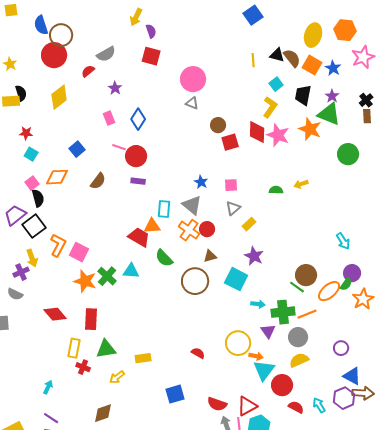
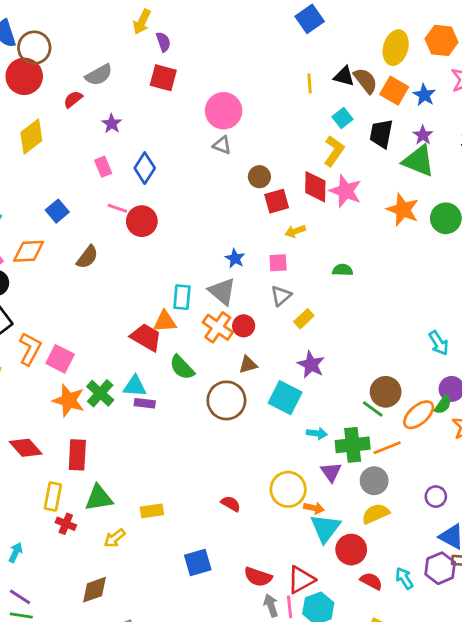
orange star: (310, 129) -> (403, 210), moved
purple rectangle: (138, 181) -> (145, 403), moved
yellow arrow: (301, 184) -> (295, 231), moved

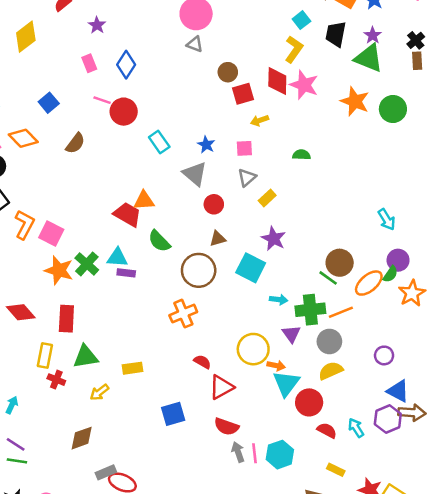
orange diamond: (29, 251) -> (23, 138), turned 48
cyan rectangle: (182, 297) -> (159, 142), moved, turned -40
orange cross: (218, 327) -> (183, 314), moved, turned 32
red triangle: (301, 580) -> (221, 387), moved

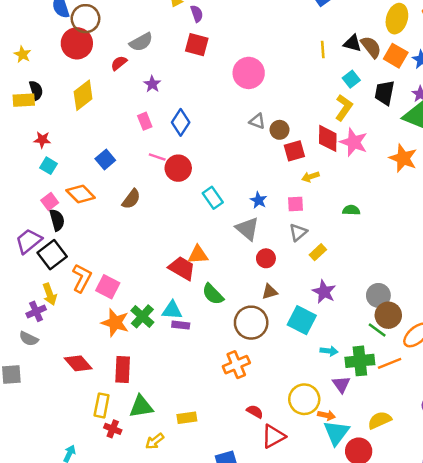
gray triangle: (195, 44) -> (257, 121), moved
gray circle: (329, 341) -> (378, 295), moved

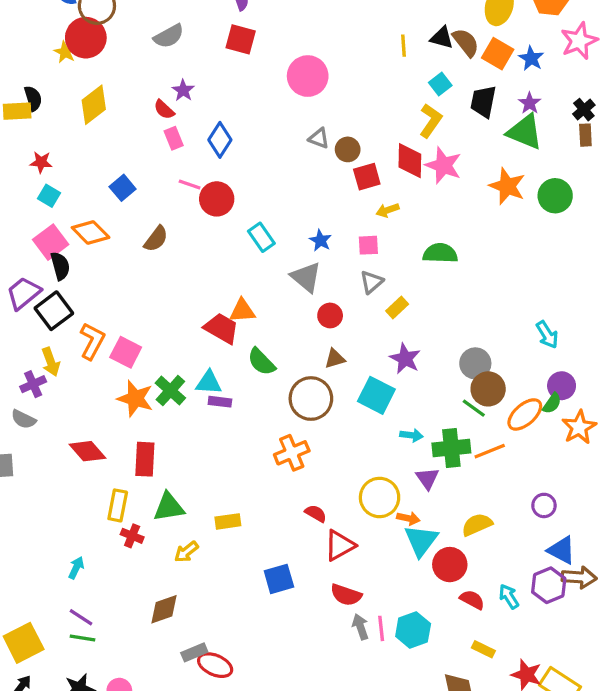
yellow star: (22, 54) -> (65, 52), moved
red semicircle: (119, 63) -> (164, 110), moved, turned -98
pink square: (50, 201) -> (51, 242), size x1.5
green semicircle: (351, 210) -> (440, 253), size x1.5

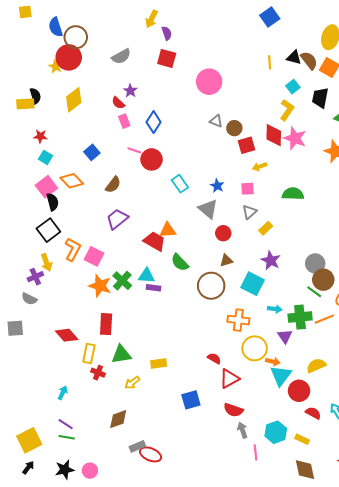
purple trapezoid: (24, 293) -> (117, 219), moved
red diamond: (87, 451) -> (67, 335), moved
orange cross: (292, 453) -> (238, 320), moved, turned 30
pink line: (381, 628) -> (256, 452), moved
yellow rectangle: (483, 649) -> (302, 439), moved

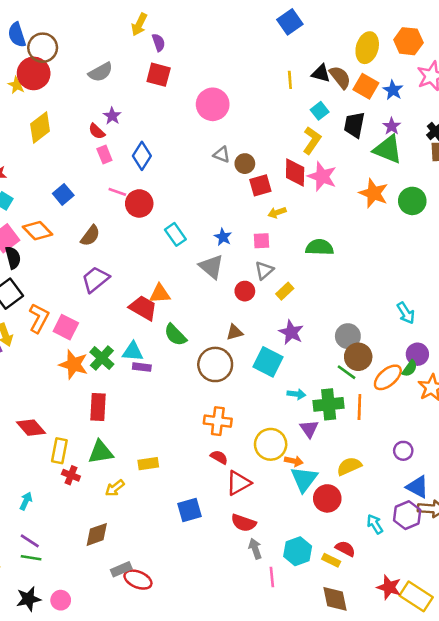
red circle: (223, 233) -> (245, 291), moved
orange line: (324, 319) -> (359, 407), turned -66
orange cross: (238, 320) -> (218, 421), moved
red rectangle: (106, 324) -> (98, 407), moved
red semicircle: (313, 413) -> (345, 549), moved

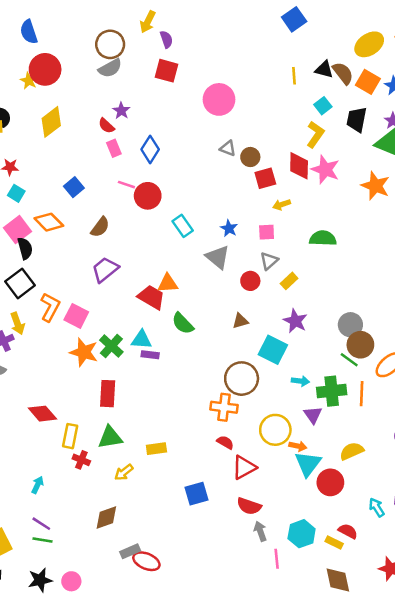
brown circle: (43, 48) -> (110, 44), moved
yellow ellipse: (367, 48) -> (369, 44), turned 40
brown circle: (215, 364) -> (242, 379), moved

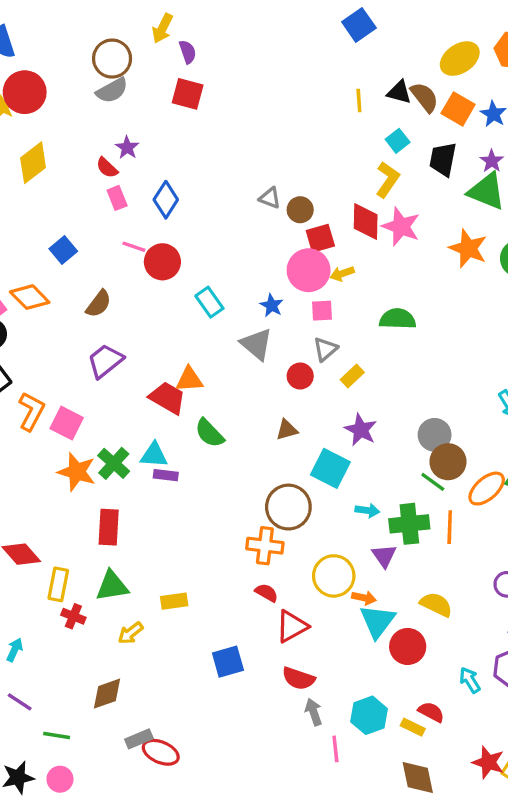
pink circle: (219, 99) -> (309, 270), moved
yellow semicircle: (352, 451) -> (436, 604), turned 50
green line: (43, 540) -> (57, 736), moved

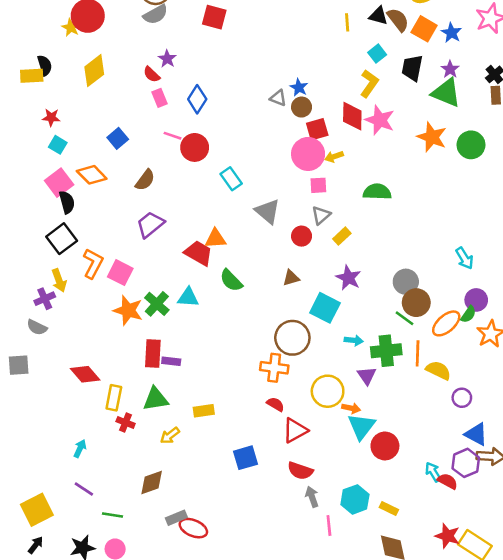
blue star: (272, 305) -> (299, 87), moved
purple rectangle: (166, 475) -> (171, 361), moved
yellow semicircle: (436, 604) -> (438, 370), moved
red semicircle: (431, 712) -> (448, 481), moved

